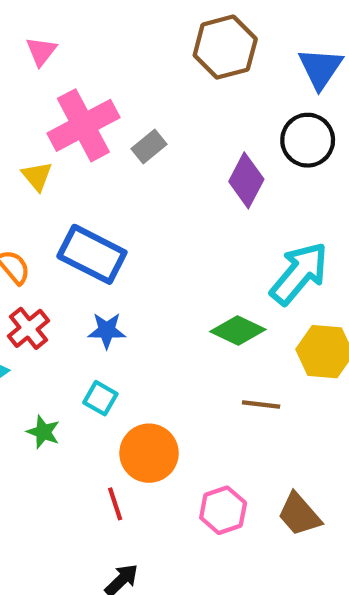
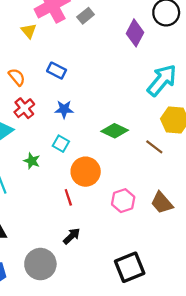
blue rectangle: (92, 254) -> (57, 71), size x0.6
green diamond: (238, 330) -> (115, 131), moved
brown line: (261, 404) -> (154, 147), moved, turned 30

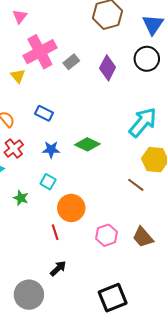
purple diamond: (135, 33) -> (108, 68), moved
green diamond: (115, 131) -> (87, 144), moved

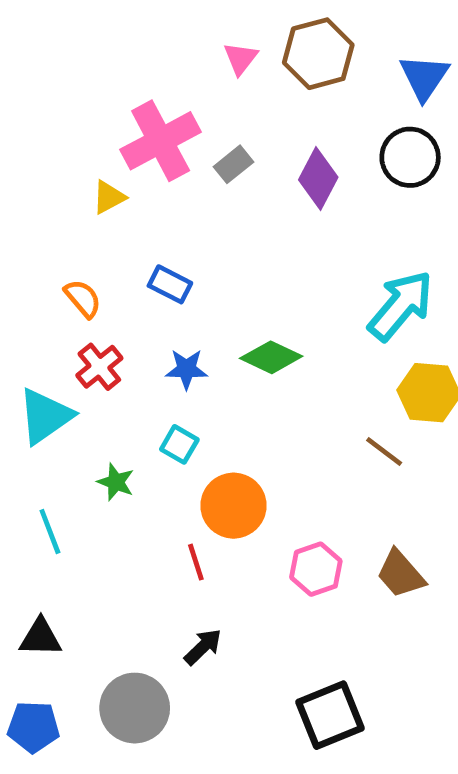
pink triangle: (20, 16) -> (241, 58), moved
yellow triangle: (18, 76) -> (109, 197), turned 42

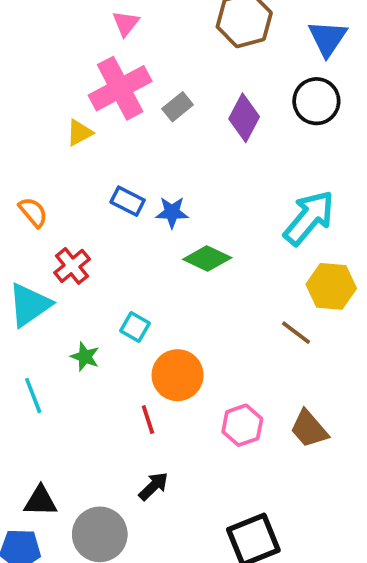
pink triangle: (241, 58) -> (126, 23), moved
orange semicircle: (83, 298) -> (33, 212), moved
blue star: (186, 369) -> (172, 212), moved
black triangle: (40, 637) -> (41, 501), moved

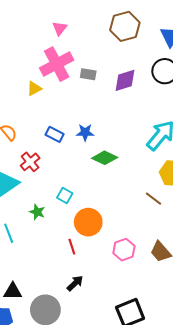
gray rectangle: (178, 107) -> (88, 74), turned 49
purple diamond: (244, 118) -> (125, 80), turned 45
blue rectangle: (128, 201) -> (55, 134), moved

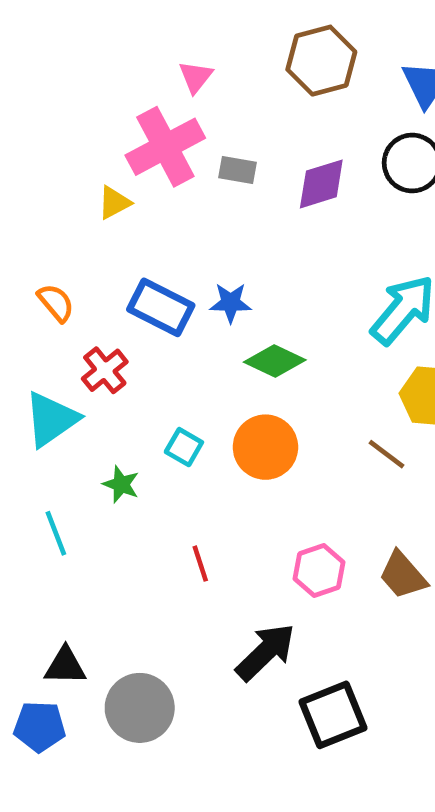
pink triangle: (60, 28) -> (196, 77), moved
blue rectangle: (55, 134) -> (161, 307), size x1.5
orange circle: (88, 222) -> (265, 447), moved
black arrow: (75, 283) -> (265, 652), moved, size x1.6

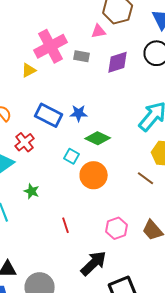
pink triangle: (196, 77) -> (99, 31), moved, turned 42
cyan square: (184, 447) -> (72, 156), moved

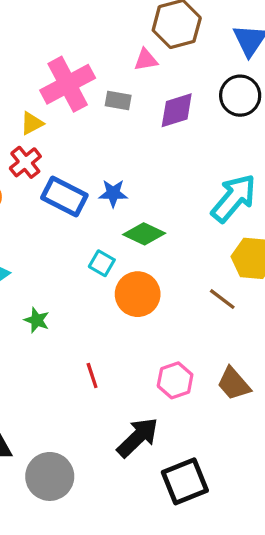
red cross: (25, 142) -> (25, 162), moved

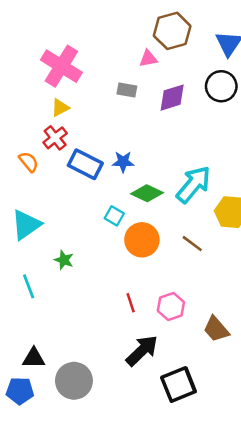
pink cross: (68, 84) -> (61, 66), moved, turned -30
cyan arrow: (234, 198) -> (194, 184), moved
brown line: (222, 299) -> (192, 244), moved
red line: (92, 376) -> (131, 303), moved
brown trapezoid: (234, 384) -> (216, 329), moved

